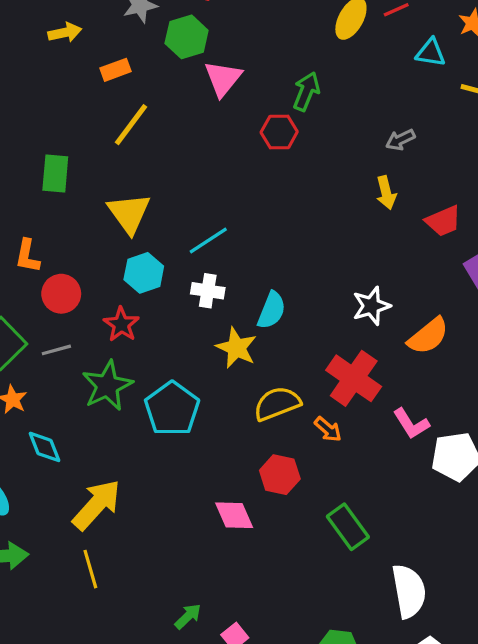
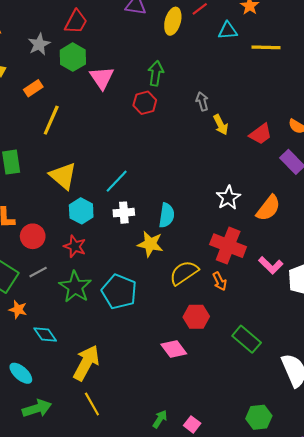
gray arrow: (400, 140) -> (202, 101), moved, turned 114
orange arrow: (328, 429) -> (220, 281), turned 36

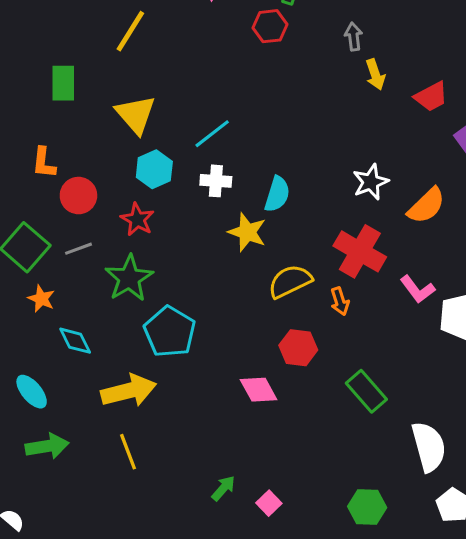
cyan pentagon: (119, 292) -> (170, 332), moved
yellow arrow: (86, 363) -> (129, 391), turned 39

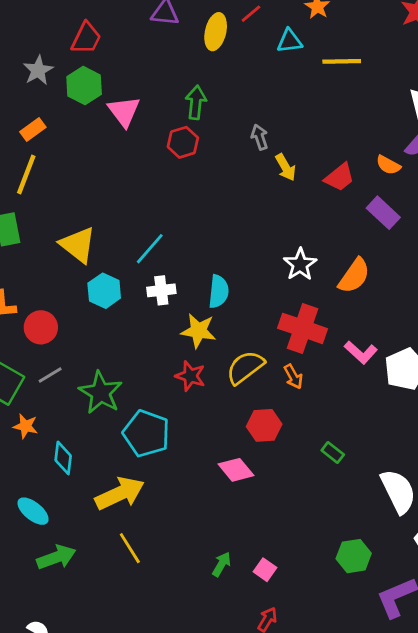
yellow line: (130, 31) -> (26, 175), moved
red star: (137, 219) -> (190, 376), moved
cyan diamond: (75, 341) -> (63, 458), turned 44
green rectangle: (366, 391) -> (333, 452), size x0.6

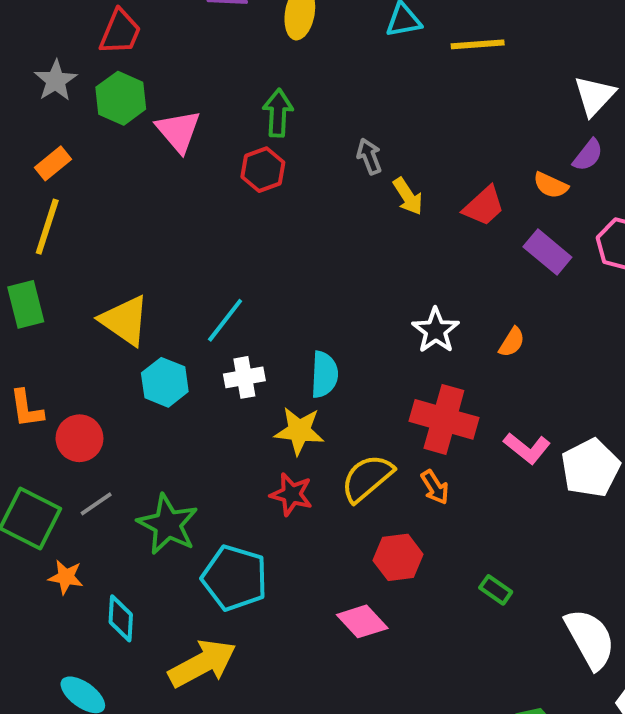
orange semicircle: (354, 276) -> (512, 342), size x0.6

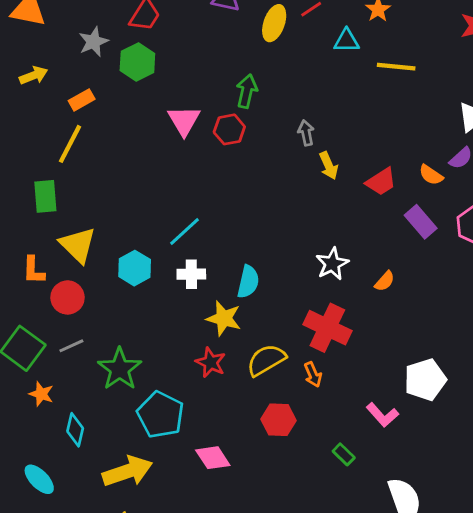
pink triangle: (178, 131) -> (184, 121), moved
yellow triangle: (125, 320) -> (78, 245), moved
pink L-shape: (527, 448) -> (382, 415), moved
pink diamond: (362, 621) -> (213, 458), moved

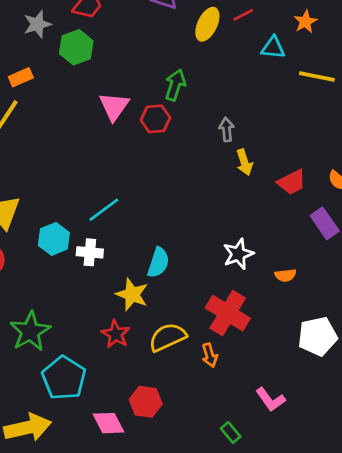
white cross: (191, 274) -> (90, 252), moved
orange semicircle: (385, 281) -> (285, 275), turned 36
white pentagon: (425, 380) -> (318, 336), moved
red hexagon: (278, 420) -> (146, 402), moved

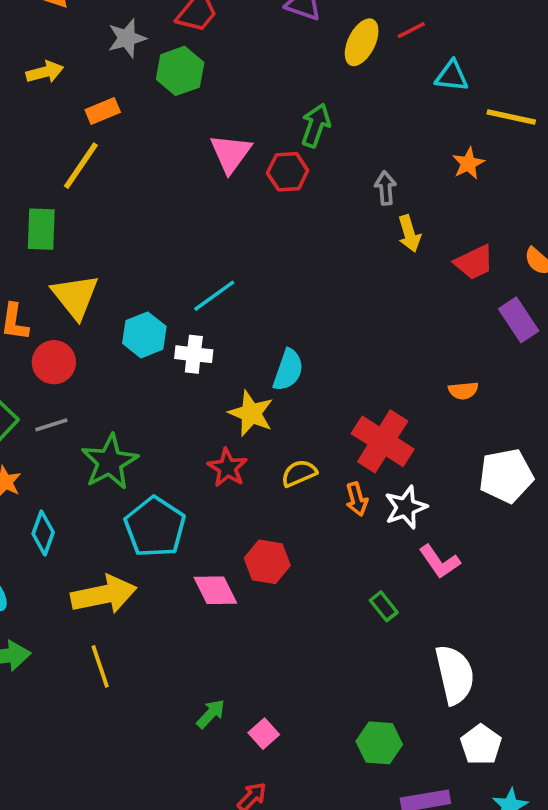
orange star: (305, 22) -> (468, 163), moved
white star: (238, 254) -> (406, 507), moved
yellow semicircle: (167, 337) -> (299, 473), size x0.7

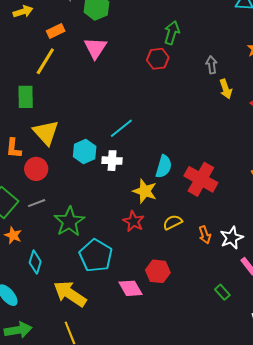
pink triangle: (231, 153) -> (95, 48), moved
red cross: (383, 441) -> (201, 179), moved
yellow arrow: (104, 595) -> (70, 294), turned -132

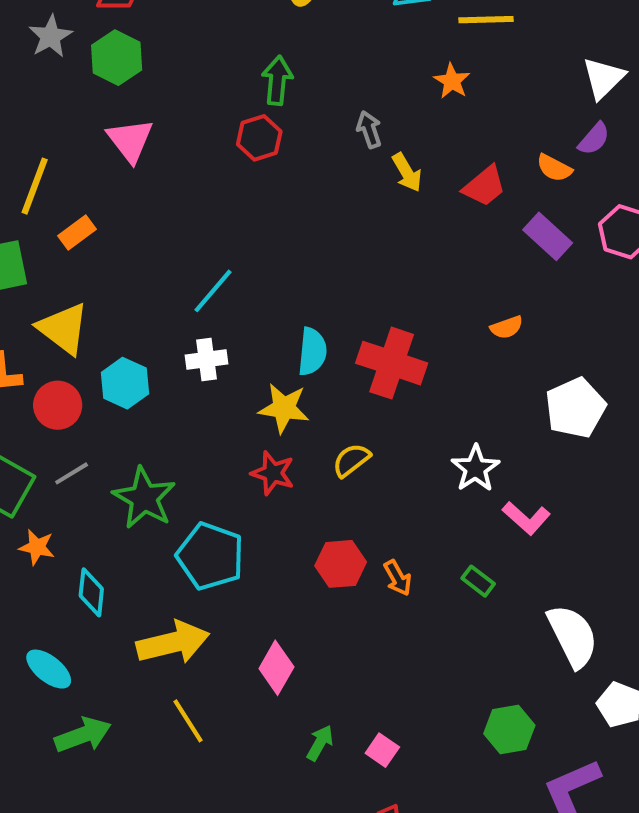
orange rectangle: (56, 31) -> (77, 233), moved
cyan hexagon: (85, 152) -> (125, 383), moved
orange arrow: (205, 235) -> (398, 578), moved
pink diamond: (130, 288) -> (276, 668), moved, turned 70
yellow arrow: (70, 294) -> (173, 643), turned 144

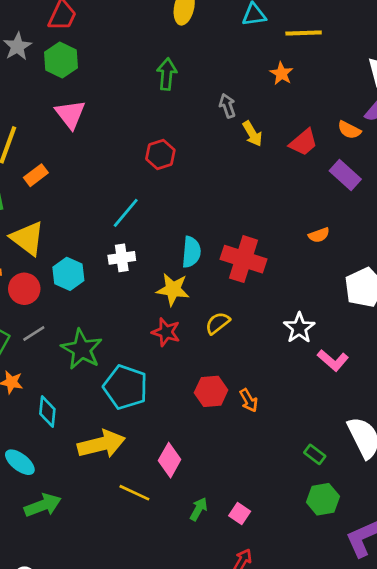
red hexagon: (259, 138) -> (160, 155), moved
green rectangle: (478, 581) -> (315, 454), moved
yellow line: (188, 721) -> (134, 493), moved, turned -32

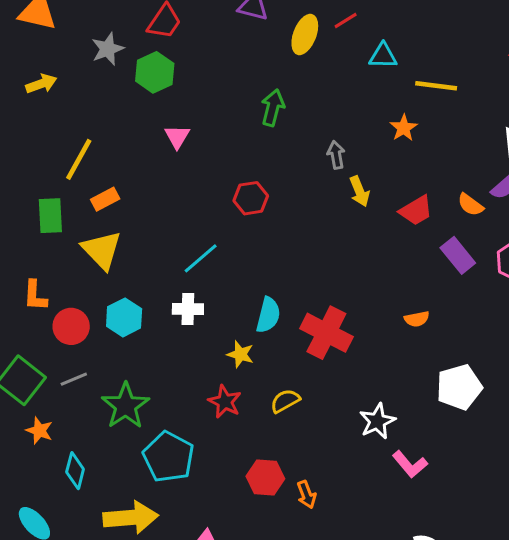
pink triangle: (70, 114) -> (177, 137), moved, size x0.7
yellow triangle: (28, 238) -> (102, 250), moved
yellow star: (173, 289) -> (240, 354), size x0.7

